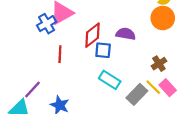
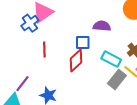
red diamond: (92, 35) -> (76, 61), moved
cyan rectangle: (110, 80) -> (111, 59), moved

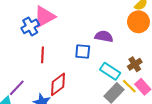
red diamond: (76, 61) -> (58, 84), moved

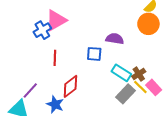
brown cross: (135, 64) -> (139, 74), moved

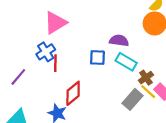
blue cross: (42, 30) -> (46, 52), moved
cyan rectangle: (121, 73) -> (126, 62), moved
purple line: (30, 90) -> (18, 77), moved

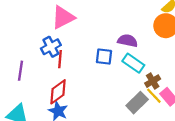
purple line: (18, 77) -> (21, 71), turned -36
red diamond: (73, 93) -> (58, 92), moved

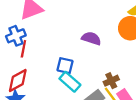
blue square: (104, 57) -> (65, 66), moved
cyan rectangle: (133, 63) -> (70, 82), moved

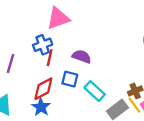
purple semicircle: (91, 38) -> (82, 56), moved
blue square: (65, 66) -> (70, 79), moved

